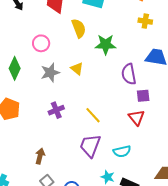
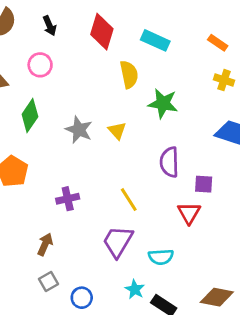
pink circle: (41, 43) -> (40, 65), moved
gray star: (50, 73) -> (79, 130), turned 30
purple semicircle: (129, 74) -> (169, 162), moved
purple cross: (56, 110) -> (68, 199), moved

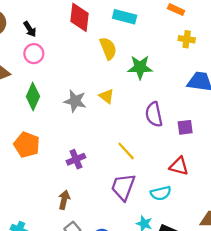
black arrow: (50, 26) -> (30, 29), moved
red triangle: (189, 213) -> (179, 166), moved, turned -36

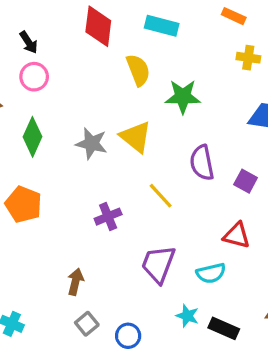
yellow triangle: (107, 96) -> (136, 137), size x1.5
purple square: (185, 127) -> (246, 181), turned 35
yellow line: (126, 151) -> (161, 196), moved
purple cross: (76, 159) -> (108, 217), moved

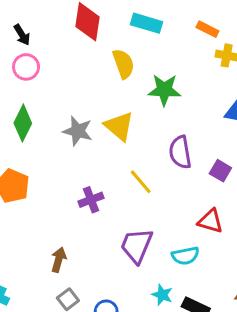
orange rectangle: (234, 16) -> (207, 29), moved

